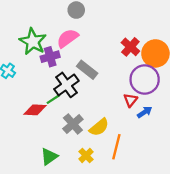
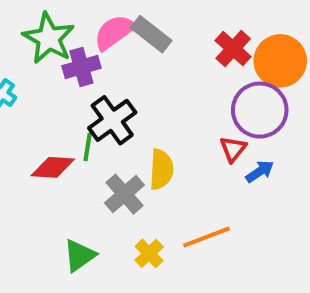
gray rectangle: (87, 70) -> (151, 34), moved
green line: (53, 99) -> (88, 147), turned -48
yellow semicircle: (99, 127) -> (161, 169), moved, turned -48
orange line: (116, 147) -> (206, 237), turned 55

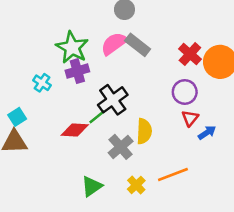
purple cross: (81, 67) -> (77, 71), moved
purple circle: (260, 110) -> (185, 92), moved, size x0.7
green line: (88, 147) -> (97, 117), turned 42

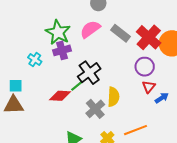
gray rectangle: (138, 45) -> (120, 33), moved
red cross: (190, 54) -> (149, 37), size x1.4
cyan square: (17, 117) -> (16, 86), turned 32

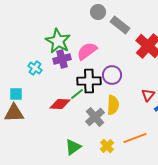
pink semicircle: (90, 29) -> (87, 51), moved
gray rectangle: (120, 33) -> (120, 25), moved
purple circle: (145, 67) -> (112, 75), moved
black cross: (89, 73) -> (89, 81), turned 35

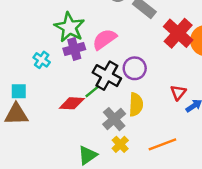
black cross: (89, 81) -> (107, 76), turned 30
yellow cross: (107, 146) -> (120, 144), moved

